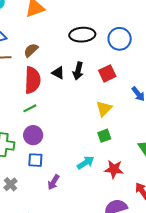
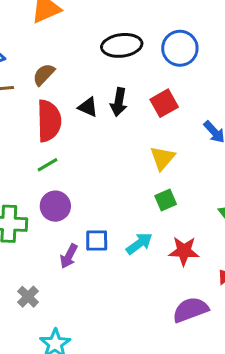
blue square: (35, 160) -> (97, 241), moved
purple arrow: (53, 182) -> (69, 256), moved
gray cross: (11, 184) -> (28, 297), moved

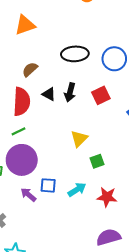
brown semicircle: (44, 74) -> (30, 69), moved
yellow triangle: (163, 158) -> (79, 139), moved
purple circle: (55, 206) -> (22, 160), size x1.5
purple arrow: (69, 256) -> (28, 195), turned 98

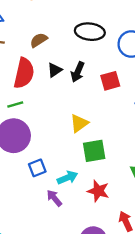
black triangle: (49, 94) -> (55, 70), turned 48
green square: (97, 161) -> (94, 151), size x1.5
blue square: (48, 185) -> (37, 168), turned -35
purple arrow: (28, 195) -> (54, 198), moved

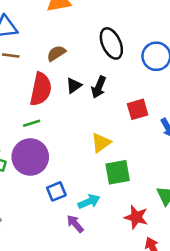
black ellipse: (90, 32) -> (111, 43), turned 60
red square: (110, 81) -> (138, 109), moved
red star: (98, 191) -> (136, 217), moved

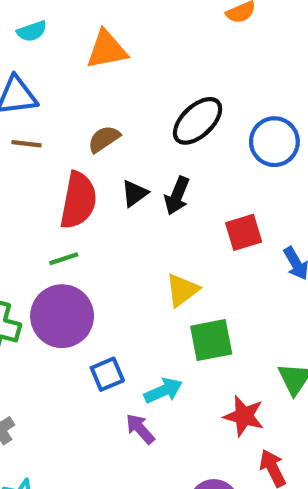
black ellipse: (111, 43) -> (198, 121), turned 72

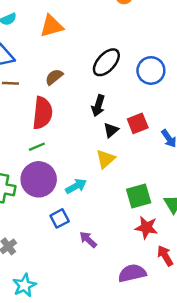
black triangle: (135, 193) -> (111, 130), moved
green square: (211, 340) -> (139, 196), moved
blue square: (107, 374) -> (60, 218), moved
cyan arrow: (163, 391) -> (76, 186), moved

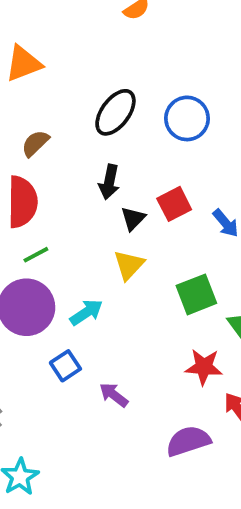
green line: (37, 147) -> (36, 255), moved
green square: (139, 196) -> (196, 294), moved

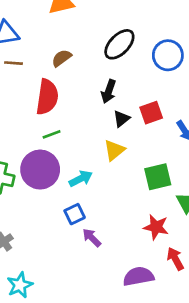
blue square: (65, 366) -> (75, 214), moved

